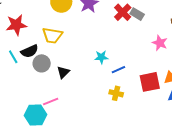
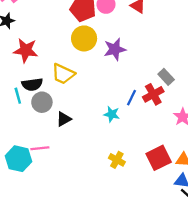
red cross: (123, 12) -> (153, 94), moved
cyan line: (13, 57) -> (18, 96), moved
blue line: (118, 70) -> (131, 98), moved, turned -56
red square: (150, 82) -> (159, 158), turned -30

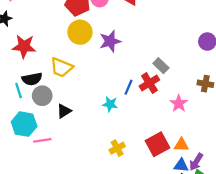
cyan hexagon: (18, 159) -> (24, 124), moved
yellow cross: (117, 160) -> (117, 148), turned 35

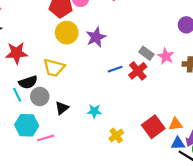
blue line: (129, 87) -> (115, 69), moved, turned 56
pink star: (179, 103) -> (166, 56), moved
cyan star: (110, 104) -> (94, 111), moved

